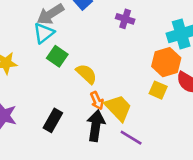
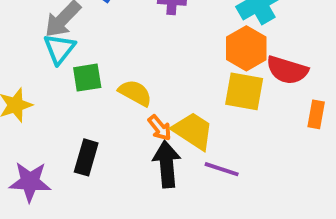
green square: (57, 56) -> (87, 78), turned -30
yellow square: (158, 90) -> (244, 91), size x1.5
black rectangle: (53, 120) -> (86, 157), moved

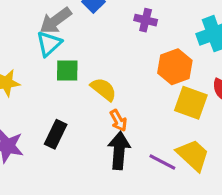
orange hexagon: (246, 48) -> (175, 67), moved
yellow trapezoid: (193, 131) -> (193, 155), moved

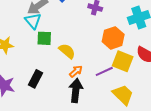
cyan triangle: (49, 44) -> (33, 21), turned -30
orange arrow: (118, 120) -> (76, 71), turned -104
purple line: (162, 162) -> (104, 71), moved, turned -54

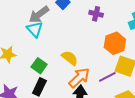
green square: (44, 38) -> (39, 66), moved, turned 35
orange arrow: (76, 71) -> (79, 78), size x1.6

